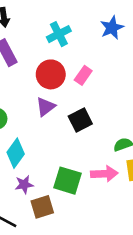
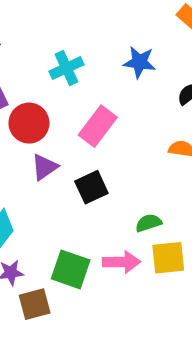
blue star: (112, 28) -> (140, 62), turned 30
red circle: (51, 74) -> (29, 123), moved
pink rectangle: (83, 75) -> (98, 126), size x1.5

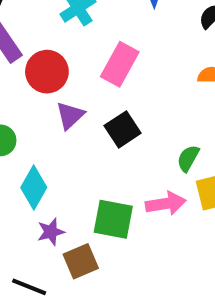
green semicircle: (148, 223) -> (188, 158), turned -35

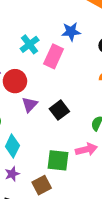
pink rectangle: (120, 64) -> (54, 56), moved
purple star: (51, 232) -> (12, 174), moved

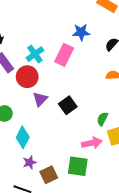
cyan cross: (30, 44) -> (35, 54), moved
green square: (58, 160) -> (78, 166), moved
purple star: (12, 174) -> (30, 162), moved

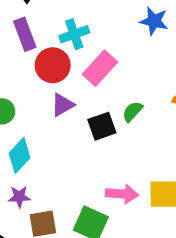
pink rectangle: (64, 55) -> (100, 68), moved
green semicircle: (102, 119) -> (132, 111), moved

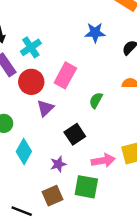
cyan cross: (74, 34) -> (31, 47), moved
black square: (102, 126) -> (75, 134), moved
purple star: (19, 197) -> (58, 164), moved

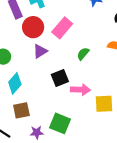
pink arrow: (103, 160) -> (81, 90), moved
purple star: (58, 164) -> (37, 132), moved
brown square: (53, 196) -> (21, 110), moved

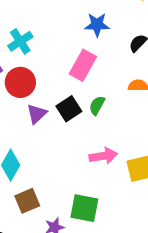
pink rectangle: (62, 28) -> (83, 65), moved
black square: (60, 78) -> (69, 109), moved

